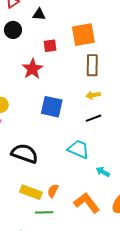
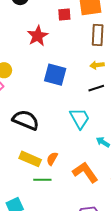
red square: (50, 46) -> (64, 15), moved
cyan trapezoid: (78, 149) -> (80, 118), turned 35

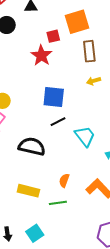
red star: (38, 36) -> (41, 55), moved
black line: (96, 88) -> (58, 122), moved
yellow rectangle: (30, 159) -> (28, 191), moved

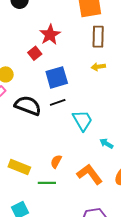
red square: (53, 36) -> (35, 53), moved, turned -32
blue square: (54, 97) -> (57, 77), turned -30
black semicircle: (32, 146) -> (28, 106), moved

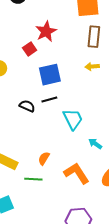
black semicircle: (28, 106) -> (27, 106), moved, size x0.6

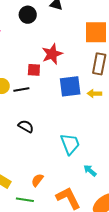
red square: (30, 49) -> (34, 70), turned 32
blue square: (50, 75) -> (70, 86), moved
black line: (49, 100) -> (21, 89), moved

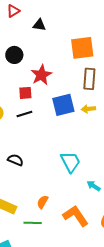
black circle: (28, 15) -> (14, 55), moved
black line: (21, 89) -> (24, 114), moved
black semicircle: (26, 126) -> (15, 160), moved

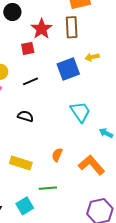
brown rectangle: (89, 79) -> (72, 27), moved
blue square: (63, 105) -> (68, 69), moved
black line: (24, 114) -> (30, 81), moved
green line: (33, 223) -> (48, 188), moved

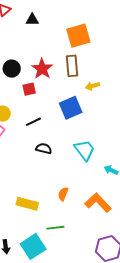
black circle: (12, 12) -> (12, 69), moved
yellow arrow: (92, 57) -> (92, 86), moved
black semicircle: (25, 116) -> (44, 148), moved
cyan square: (25, 206) -> (33, 246), size x1.4

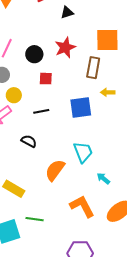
black triangle: (32, 20) -> (67, 12), turned -32
red star: (42, 69) -> (65, 48), moved
black semicircle: (44, 148) -> (29, 141), moved
orange semicircle: (63, 194) -> (55, 170), moved, size x1.6

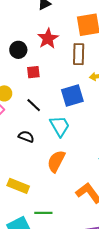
black line: (41, 111) -> (34, 105), turned 63
cyan trapezoid: (83, 152) -> (60, 126), moved

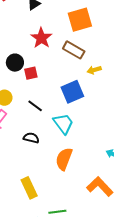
black circle: (18, 50) -> (15, 63), moved
brown rectangle: (79, 54) -> (74, 50), turned -55
yellow rectangle: (18, 186) -> (29, 188), turned 50

